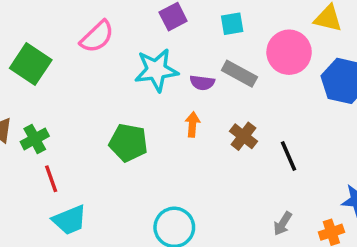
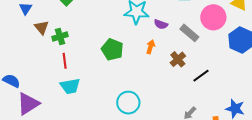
gray rectangle: (239, 74) -> (189, 33), moved
black line: (289, 156) -> (201, 76), turned 66

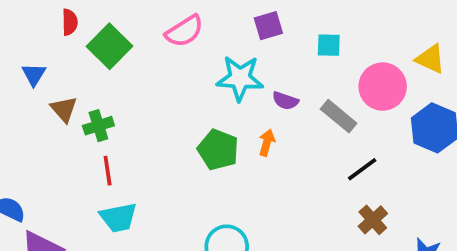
green pentagon: (112, 50) -> (218, 150), moved
brown cross: (178, 59) -> (373, 220), moved
black line: (201, 76) -> (362, 169), moved

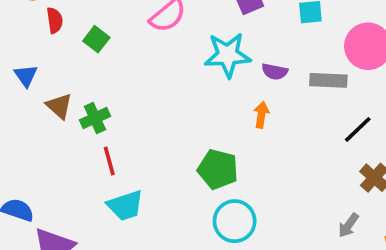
green square: (109, 46) -> (96, 39), size x0.6
gray rectangle: (339, 116) -> (328, 80), turned -30
green pentagon: (218, 150) -> (218, 169), moved

